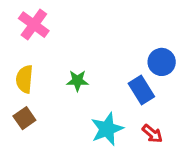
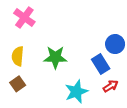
green star: (77, 81) -> (55, 57), size x1.5
red arrow: (152, 134) -> (111, 86), moved, turned -72

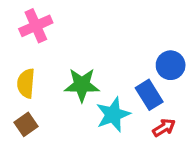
pink cross: (24, 17) -> (36, 26), turned 30
cyan star: (76, 92) -> (113, 114), moved

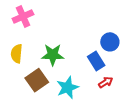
cyan star: (113, 114) -> (67, 88), moved
brown square: (26, 124) -> (37, 80), moved, size x1.5

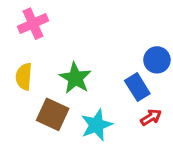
green star: (53, 55) -> (75, 78), turned 30
brown square: (37, 80) -> (53, 114), turned -30

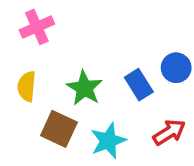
blue rectangle: (137, 87) -> (139, 85), moved
red arrow: (151, 117) -> (169, 132), size x1.4

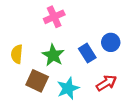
pink cross: (37, 27) -> (54, 17), moved

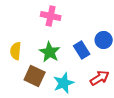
pink cross: (54, 17) -> (51, 16), turned 36

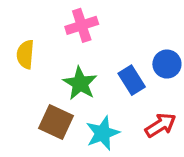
pink cross: (51, 16) -> (82, 25), turned -30
yellow semicircle: (16, 51) -> (25, 54), moved

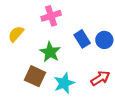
yellow semicircle: (25, 54) -> (16, 34), turned 36
blue rectangle: (132, 80) -> (82, 39), moved

